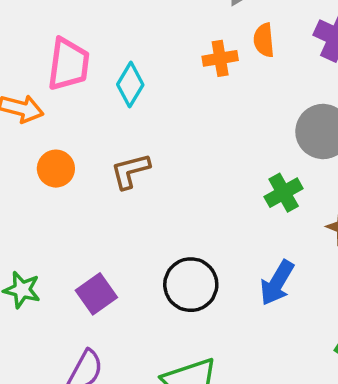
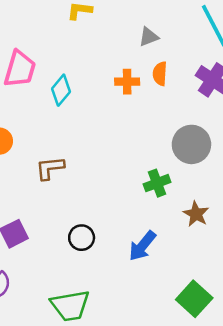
brown L-shape: (130, 171) -> (50, 168), moved
black circle: (191, 285) -> (82, 238), size x0.7

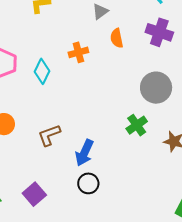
orange cross: (127, 82) -> (78, 52), moved
blue arrow: (142, 246) -> (84, 153), moved

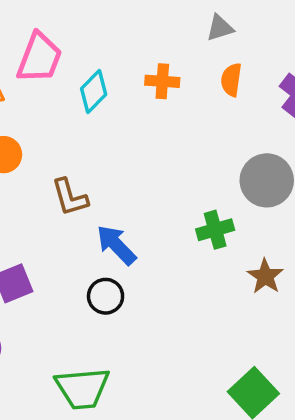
brown L-shape: (49, 135) -> (70, 197), turned -105
blue arrow: (84, 153) -> (116, 245), turned 92

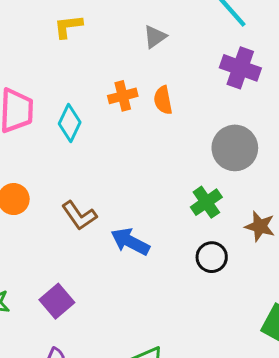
orange semicircle: (231, 80) -> (163, 100), moved
black circle: (106, 296) -> (212, 257), moved

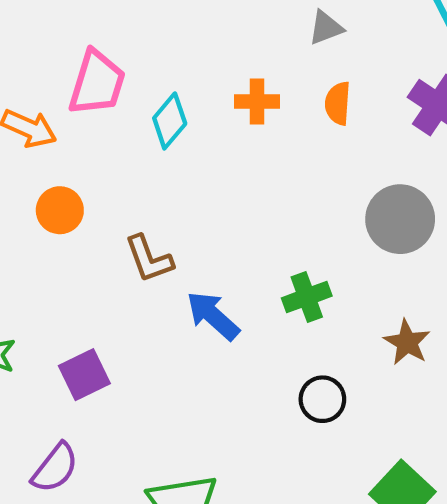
orange semicircle: (163, 100) -> (338, 103), moved
green cross: (206, 202) -> (307, 297), moved
black circle: (212, 257) -> (322, 399), moved

